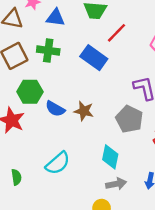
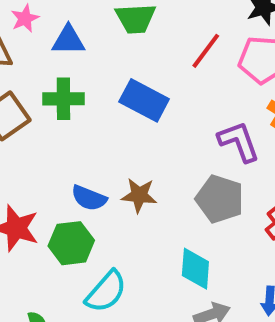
red line: (117, 33) -> (206, 51), moved
green hexagon: (30, 92) -> (71, 243), moved

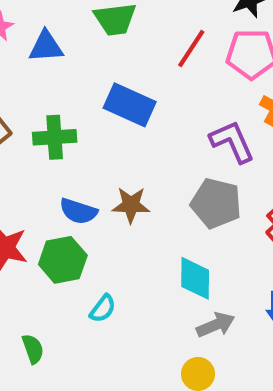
green cross: (63, 99) -> (55, 137), moved
cyan semicircle: (106, 292) -> (103, 309), size x0.6

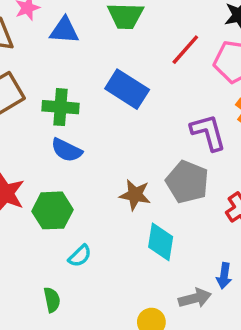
brown star: (131, 205) -> (135, 195), moved
blue semicircle: (78, 211) -> (67, 150), moved
gray arrow: (216, 325) -> (195, 298), moved
green semicircle: (33, 349) -> (52, 300), moved

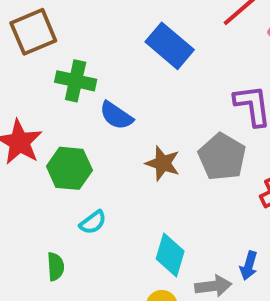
green cross: (61, 107) -> (76, 81), moved
blue semicircle: (67, 150) -> (116, 116), moved
cyan diamond: (161, 242) -> (170, 255), moved

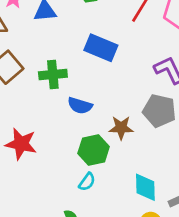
green cross: (76, 81) -> (53, 74), moved
green hexagon: (69, 168) -> (94, 150), moved

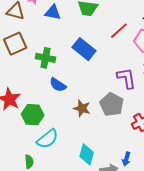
green hexagon: (94, 150) -> (33, 115), moved
cyan semicircle: (87, 182) -> (47, 139), size x1.6

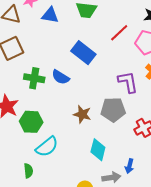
green cross: (45, 58) -> (34, 78), moved
blue semicircle: (58, 85) -> (60, 77), moved
gray pentagon: (112, 104) -> (113, 110), turned -30
cyan diamond: (87, 154) -> (98, 150), moved

